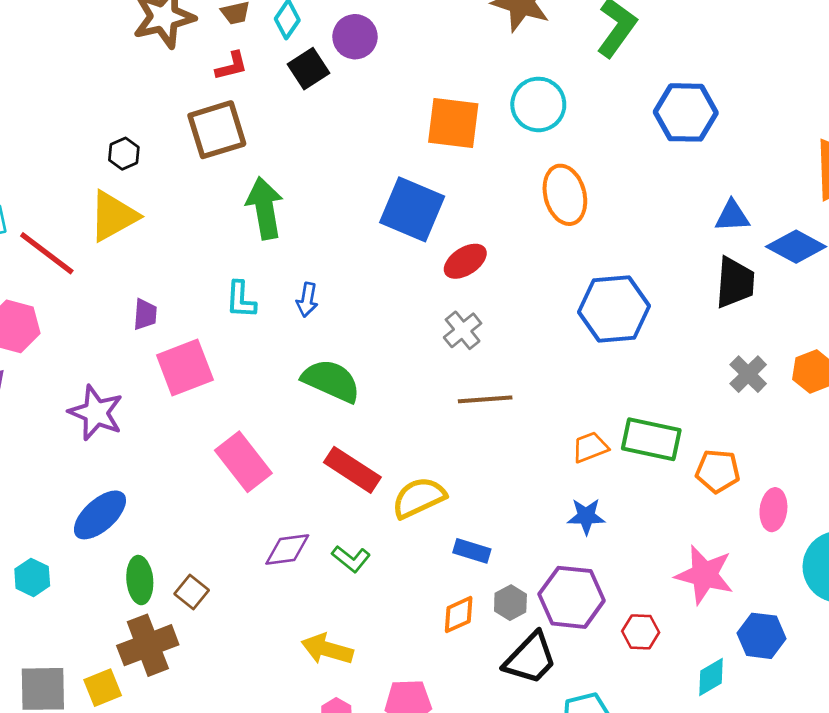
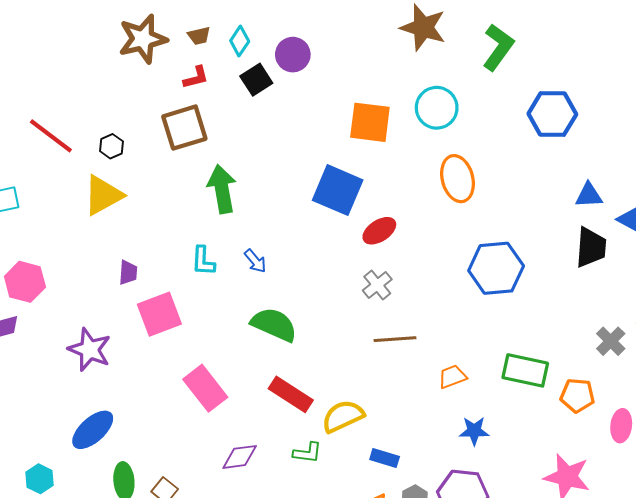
red line: (47, 253) -> (51, 136), moved
blue arrow: (307, 300) -> (255, 261), turned -50
gray cross: (748, 374) -> (611, 341), moved
orange trapezoid: (590, 447) -> (452, 377), moved
green L-shape: (351, 559) -> (307, 453), moved, turned -32

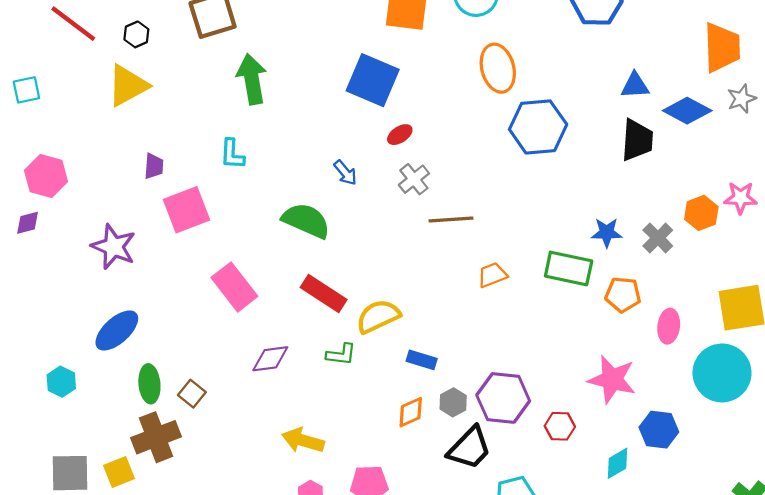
red ellipse: (379, 231) -> (400, 135), moved, size x0.7
blue arrow: (255, 261) -> (345, 173), moved
blue hexagon: (496, 268) -> (538, 127), moved
brown line: (395, 339) -> (451, 219), moved
blue star: (474, 431) -> (607, 233), moved

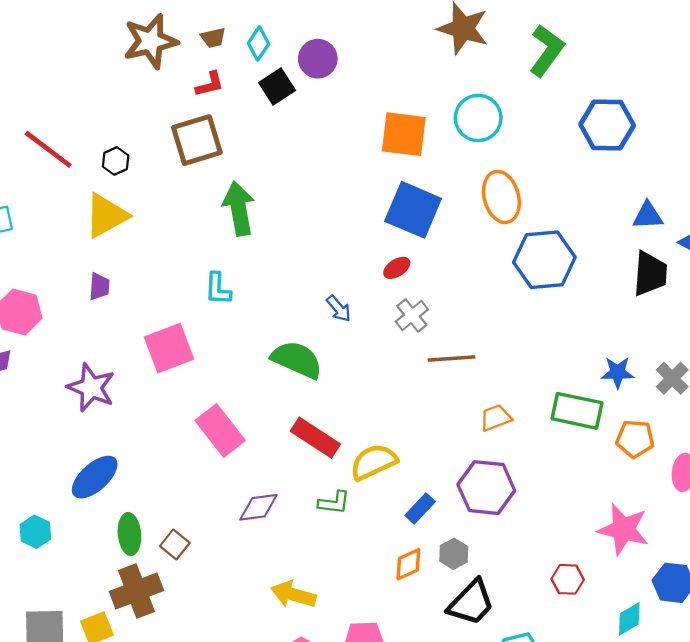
blue square: (373, 80) -> (413, 210), moved
purple trapezoid: (154, 166) -> (99, 286), moved
blue rectangle: (422, 360) -> (420, 508), turned -64
purple hexagon: (503, 398) -> (486, 488), moved

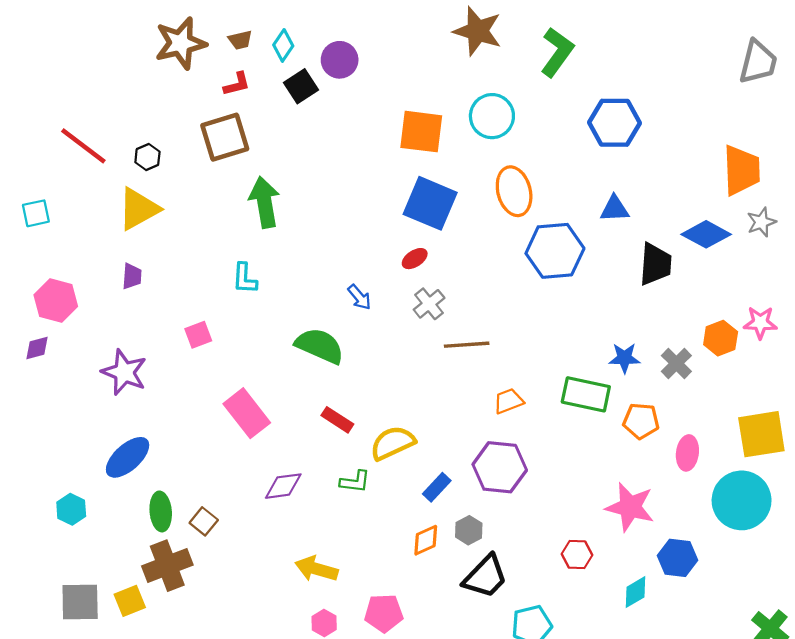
blue triangle: (648, 216) -> (615, 209), moved
pink square: (169, 348) -> (198, 335), size x0.6
red rectangle: (315, 438) -> (337, 420), size x0.7

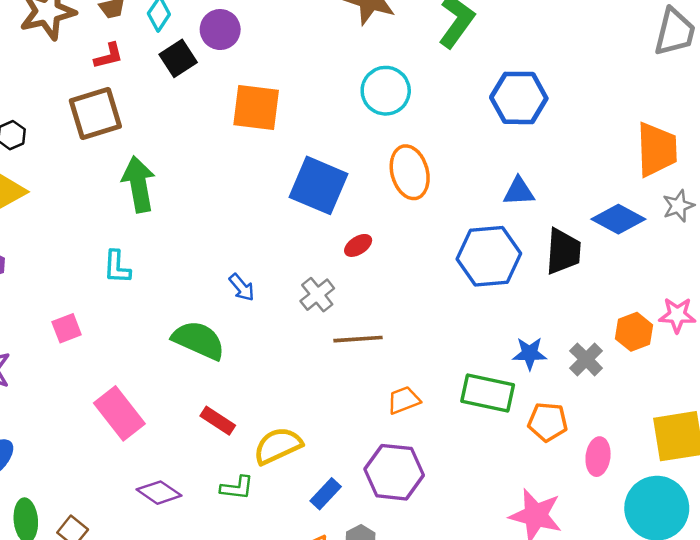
orange square: (421, 132) -> (256, 107), moved
blue hexagon: (555, 251) -> (489, 256), moved
red ellipse: (415, 259) -> (358, 245), moved
purple diamond: (283, 486) -> (159, 493), turned 42

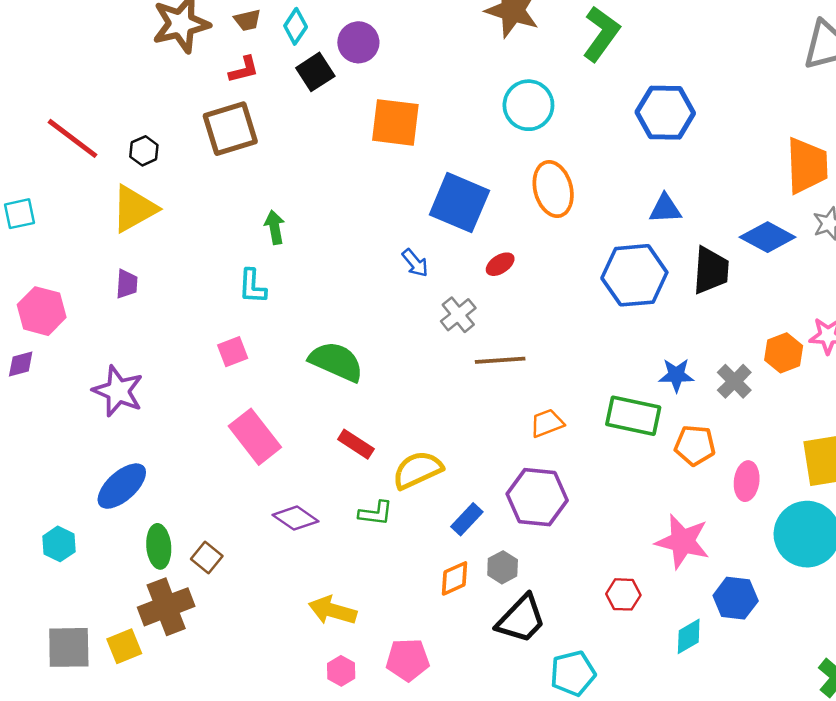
green arrow: (139, 184) -> (275, 227), moved, size x0.6
blue arrow: (242, 287) -> (415, 263), moved
pink square: (67, 328) -> (233, 352), moved

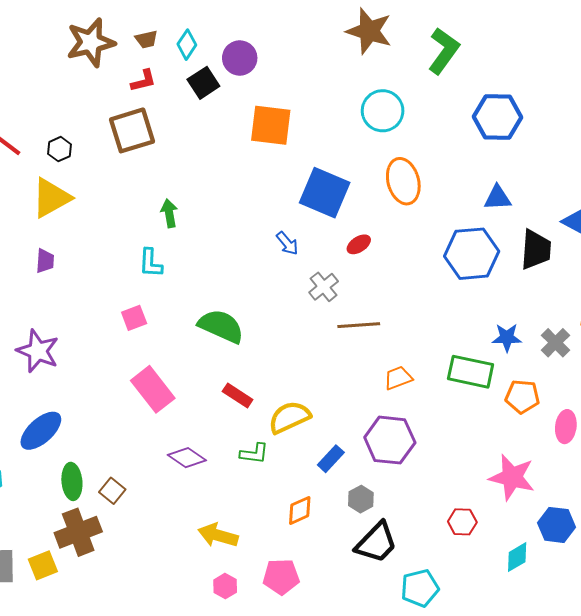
orange diamond: (455, 578) -> (300, 510), moved

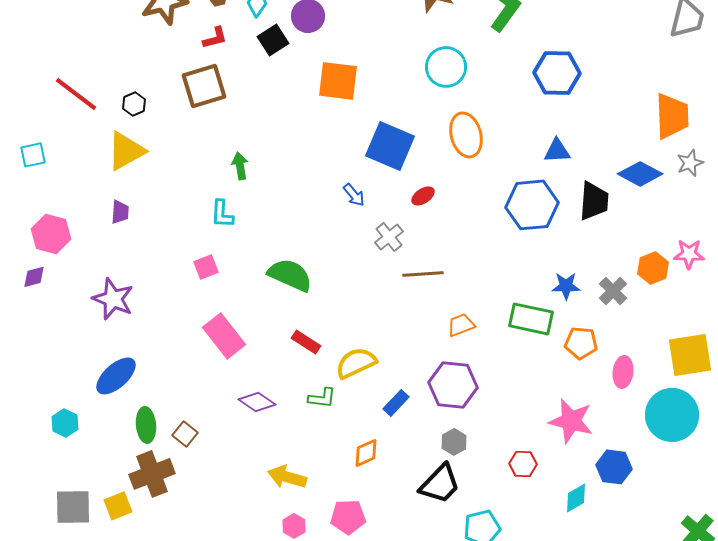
gray hexagon: (361, 499) -> (454, 442), moved

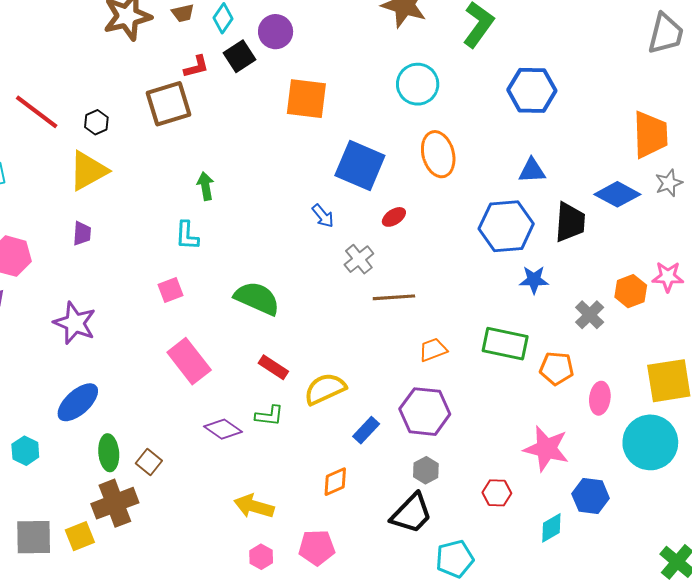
red L-shape: (215, 38) -> (196, 67), moved
blue star: (566, 286) -> (534, 280), moved
green L-shape: (322, 398) -> (269, 416), moved

